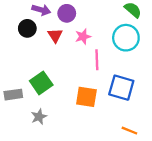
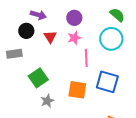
purple circle: (67, 13) -> (74, 18), moved
gray rectangle: (13, 95) -> (14, 54), moved
gray star: (39, 117) -> (47, 101), moved

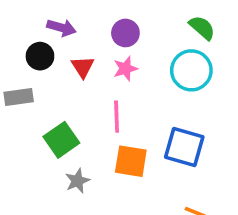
pink line: (86, 58) -> (117, 117), moved

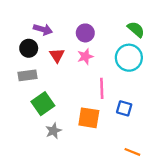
gray rectangle: (19, 97) -> (28, 75), moved
pink line: (117, 117) -> (102, 88), moved
blue square: (184, 147) -> (124, 108), size x0.6

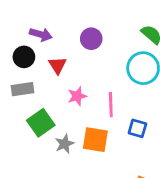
pink star: (85, 57) -> (77, 96), moved
gray star: (53, 131) -> (65, 144), moved

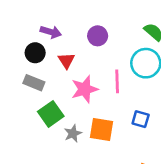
gray rectangle: (23, 89) -> (34, 83), turned 30
pink star: (77, 96) -> (85, 89), size x1.5
pink line: (111, 105) -> (117, 81), moved

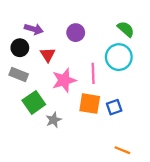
blue square: (141, 119) -> (114, 107), turned -35
orange square: (102, 130) -> (90, 104), moved

